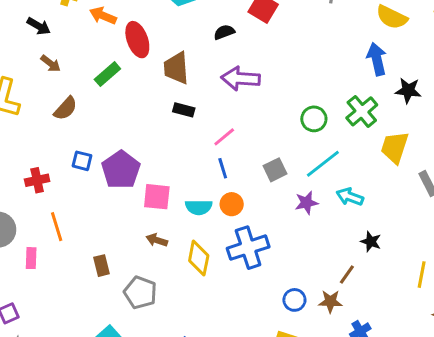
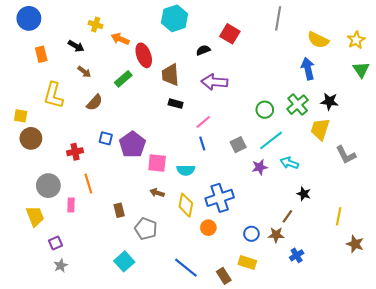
black star: (408, 90) -> (329, 101), moved
orange circle: (232, 204) -> (208, 228), moved

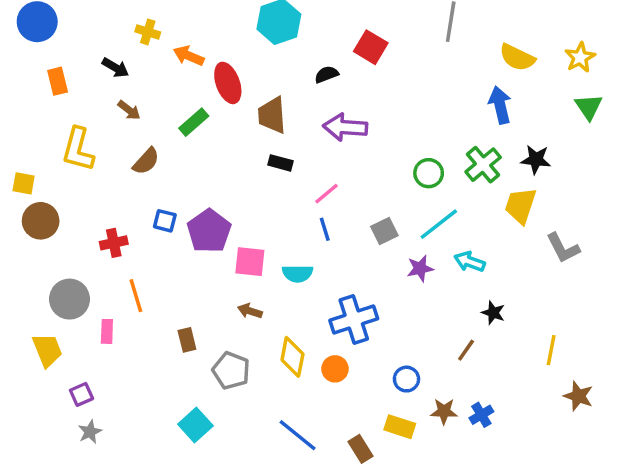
yellow diamond: (186, 205) -> (292, 357), moved
brown star: (276, 235) -> (444, 411), moved

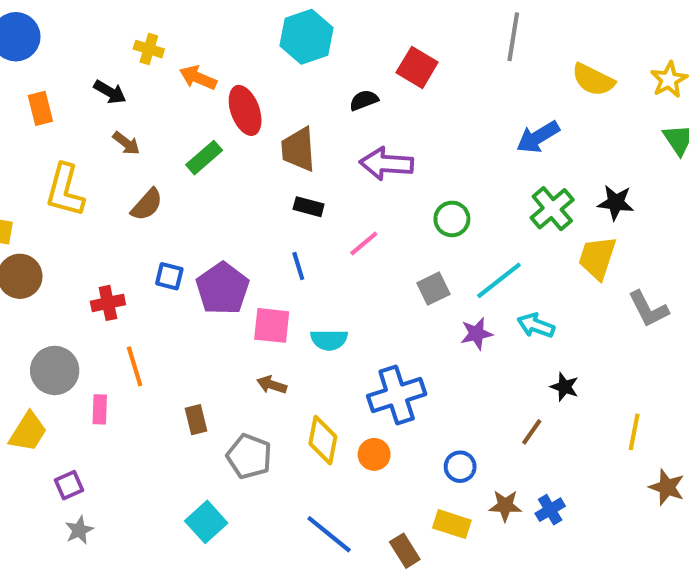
blue arrow: (500, 105) -> (538, 137), moved, turned -108
green circle: (429, 173) -> (452, 219), moved
blue line: (325, 229) -> (298, 266), moved
yellow trapezoid: (47, 350) -> (28, 432), turned 54

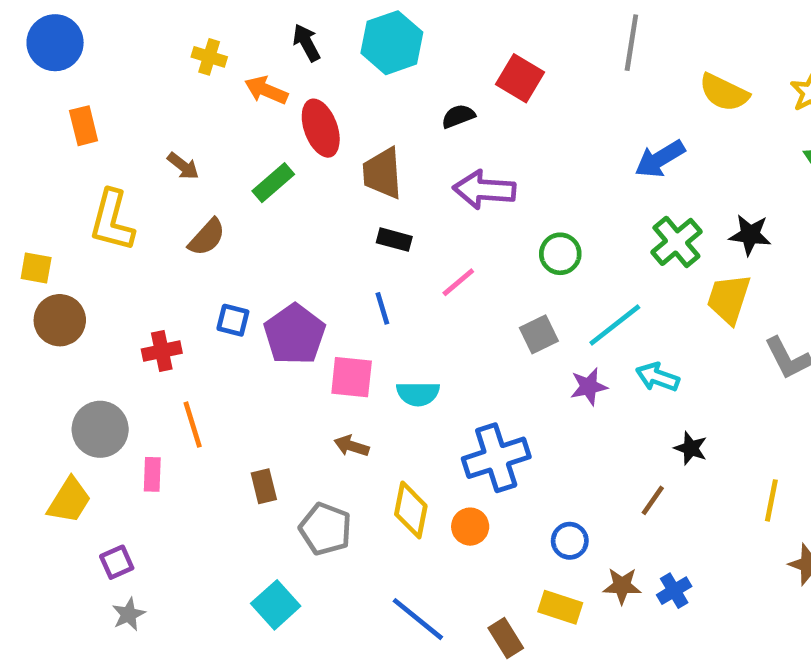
black arrow: (110, 92) -> (306, 43), moved, turned -148

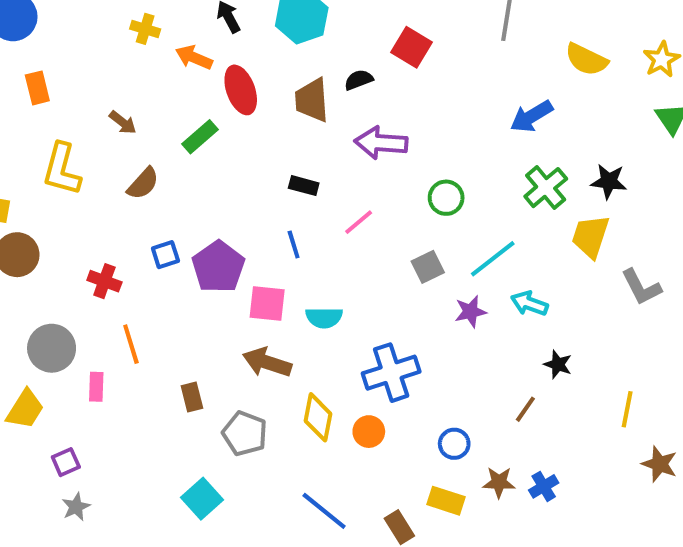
brown trapezoid: (382, 173) -> (312, 100), moved
blue square: (233, 320) -> (165, 255), turned -32
red cross: (162, 351) -> (104, 281), turned 32
brown arrow: (352, 446) -> (267, 362), size x1.6

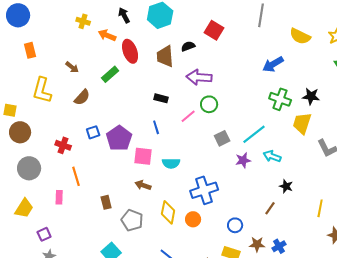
green cross: (546, 188) -> (280, 99), turned -30
green circle: (446, 198) -> (209, 104), moved
gray circle: (52, 348) -> (29, 168), moved
brown arrow: (267, 362) -> (143, 185), size x0.7

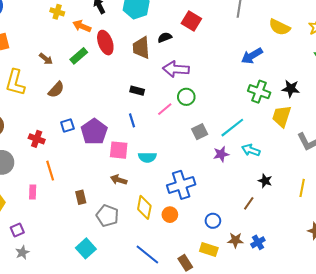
green rectangle: (110, 74) -> (79, 56), moved
yellow line: (320, 208) -> (302, 188), moved

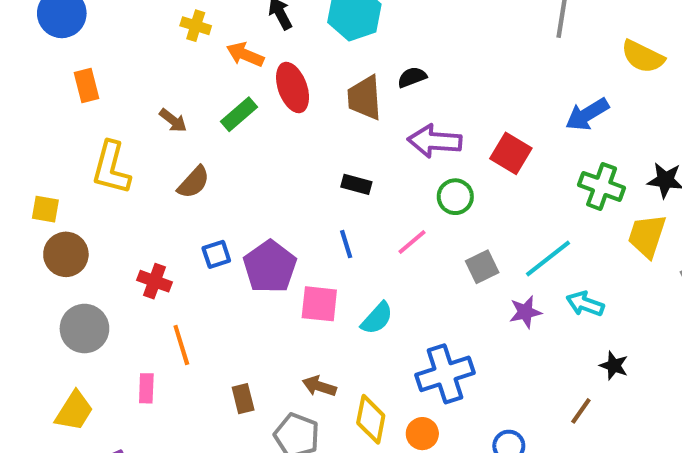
red square: (191, 21) -> (511, 153), moved
pink line: (165, 109) -> (412, 242), moved
cyan semicircle: (147, 157) -> (377, 318), turned -48
brown arrow: (119, 180) -> (319, 386), moved

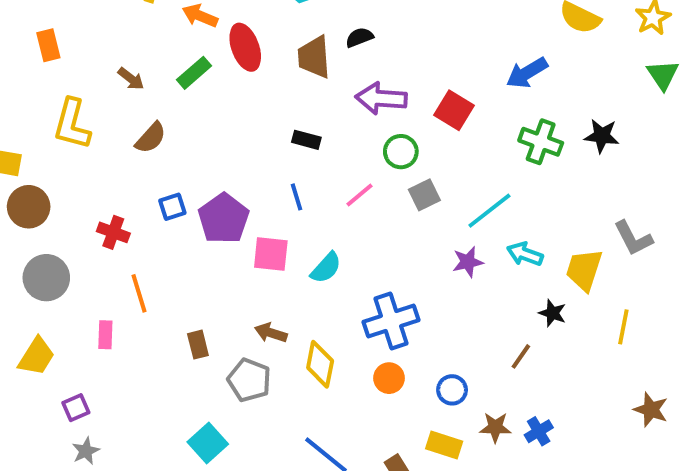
yellow trapezoid: (647, 236) -> (584, 270), moved
gray square: (482, 267) -> (424, 195), moved
orange circle: (422, 434) -> (389, 378), moved

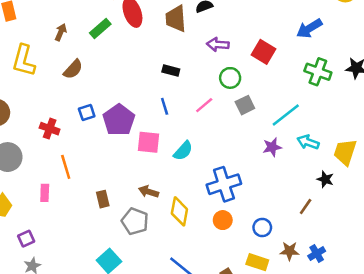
brown arrow: (131, 79) -> (61, 32), turned -105
purple arrow: (381, 98) -> (218, 45), size x0.7

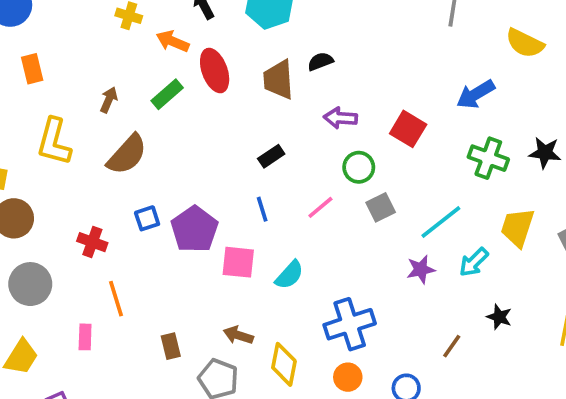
brown semicircle: (73, 69) -> (127, 154), size x1.4
black rectangle: (171, 70) -> (271, 156), turned -49
cyan arrow: (308, 142) -> (474, 262), turned -65
yellow trapezoid: (345, 152) -> (518, 227), moved
brown line: (306, 206) -> (452, 346), moved

